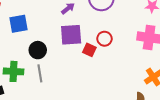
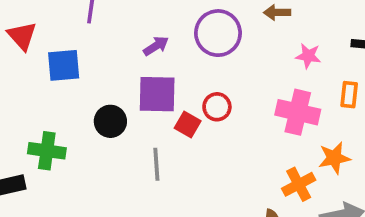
black circle: (38, 50) -> (110, 121), moved
gray line: (40, 73) -> (156, 164), moved

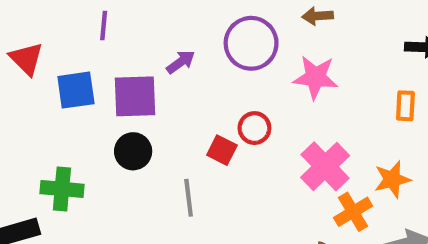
pink star: (308, 56) -> (315, 77), moved, size x1.5
purple square: (157, 94) -> (135, 96), moved
pink cross: (298, 112) -> (325, 166), moved, turned 36

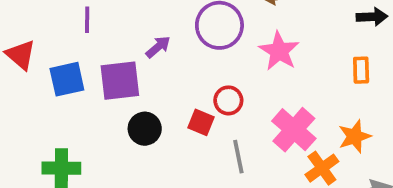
pink star: (315, 77) -> (279, 51), turned 30
black circle: (133, 151) -> (145, 129), moved
gray line: (189, 198) -> (238, 157), moved

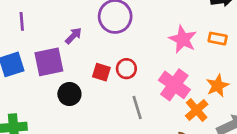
pink star: (279, 51) -> (183, 39), moved
orange rectangle: (361, 70) -> (218, 39), turned -72
red square: (201, 122) -> (101, 72), moved

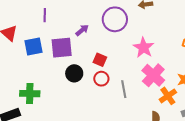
pink star: (183, 39) -> (144, 48), moved
red circle: (126, 69) -> (101, 79), moved

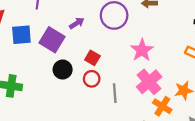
purple square: (62, 48) -> (52, 40), turned 30
orange cross: (168, 96) -> (162, 106), turned -30

